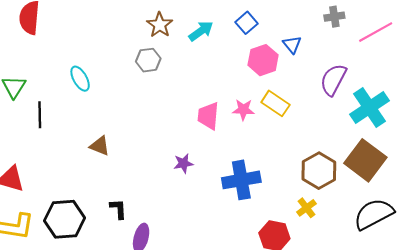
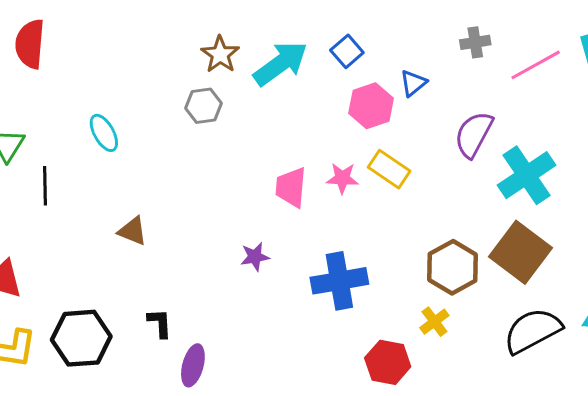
cyan arrow: (201, 31) -> (281, 63), size x1.5
blue triangle: (292, 45) -> (413, 83), turned 30

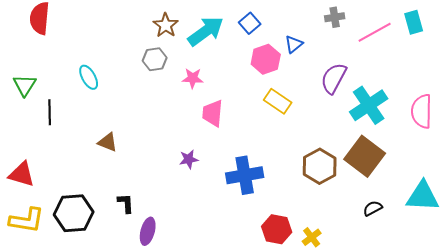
pink star: (342, 178) -> (193, 78), moved
yellow cross: (434, 322) -> (312, 237), moved
black semicircle: (533, 331) -> (373, 208), size x0.5

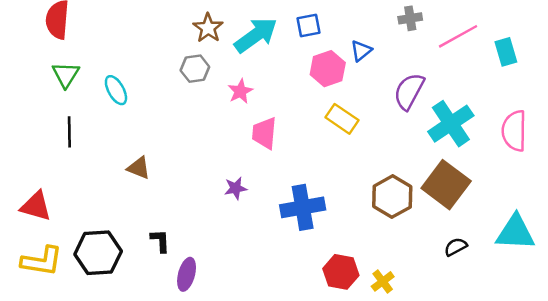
cyan rectangle: (414, 22) -> (506, 52), moved
blue square: (250, 23) -> (309, 26), turned 30
pink star: (193, 78) -> (240, 91), turned -30
green triangle: (25, 85) -> (66, 75), moved

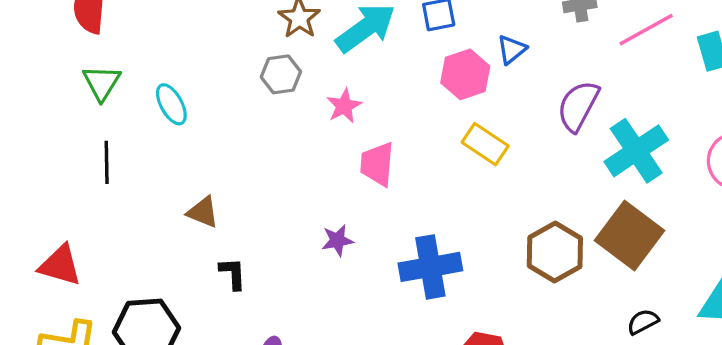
black L-shape: (160, 241) -> (233, 274), moved

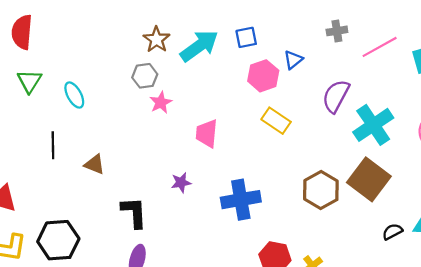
pink star: (344, 106) -> (161, 102), moved
black line: (107, 162) -> (53, 145), moved
black L-shape: (233, 274) -> (134, 212), moved, size x1.5
black semicircle: (643, 322) -> (392, 232), moved

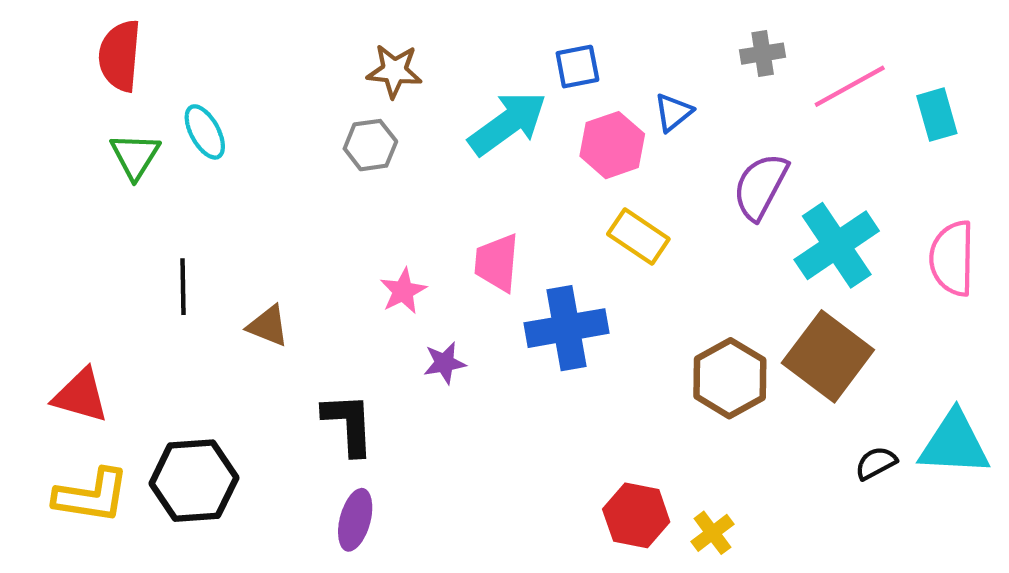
brown star: (156, 39) -> (394, 71), turned -30
cyan arrow: (199, 46) -> (508, 123), moved
cyan ellipse: (74, 95) -> (205, 132), moved
pink star: (161, 102) -> (403, 291), moved
blue cross: (241, 200) -> (566, 328), moved

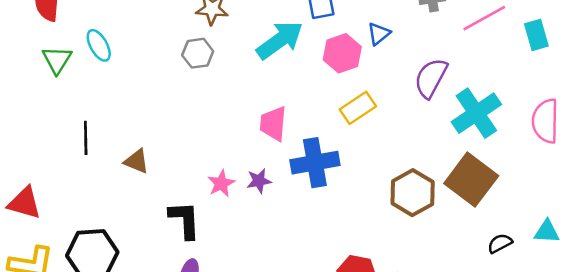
yellow rectangle: (638, 237) -> (358, 108), turned -68
pink star: (403, 291) -> (221, 183), moved
purple star: (444, 363) -> (259, 181), moved
cyan triangle: (954, 444) -> (547, 232), size x0.6

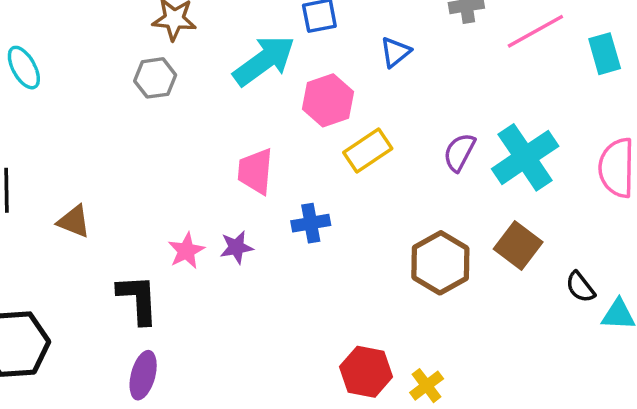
pink hexagon: (342, 53) -> (328, 100), moved
purple semicircle: (431, 78) -> (459, 152), moved, size x0.7
blue cross: (315, 163) -> (311, 223), size x0.6
brown square: (471, 180) -> (518, 246), size x0.7
black semicircle: (500, 243) -> (580, 287), moved, turned -100

